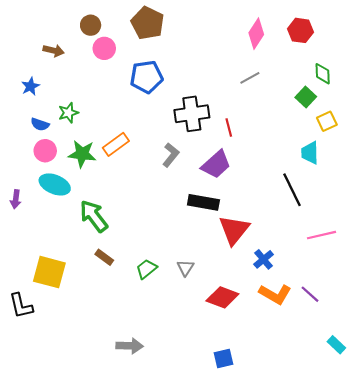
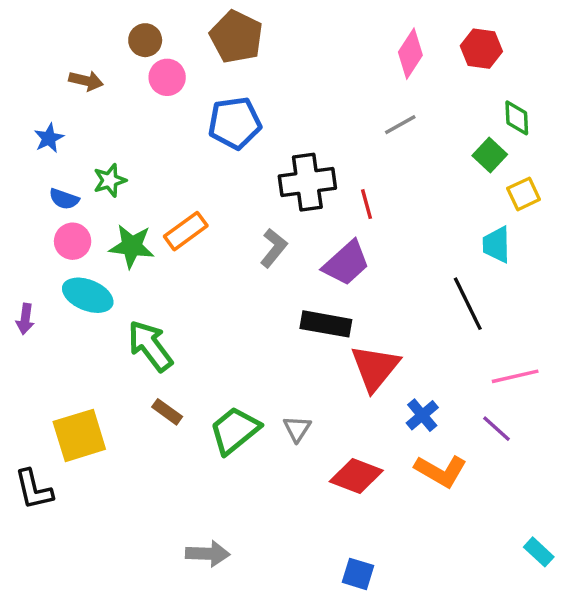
green trapezoid: (146, 269) -> (235, 430), size x1.5
yellow square: (49, 272) -> (79, 435), turned -32
purple line: (310, 294) -> (497, 429), moved
blue square: (223, 359) -> (358, 574), turned 30

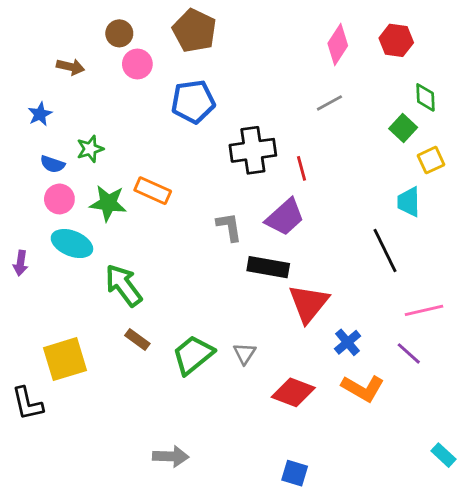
orange rectangle: (186, 231) -> (153, 191), turned 60
gray L-shape: (274, 248) -> (229, 227), moved, turned -48

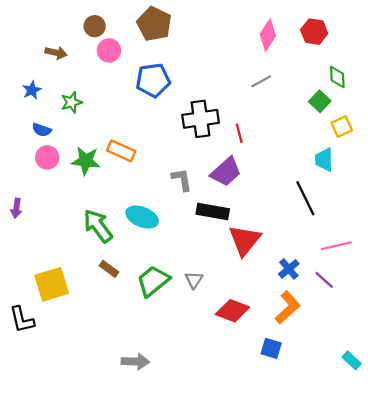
green star: (90, 149) -> (71, 102), moved
cyan ellipse: (72, 244) -> (142, 217), moved
blue cross: (348, 342) -> (289, 269), moved
orange L-shape: (363, 388) -> (288, 307), turned -72
blue square: (295, 473) -> (271, 348), moved

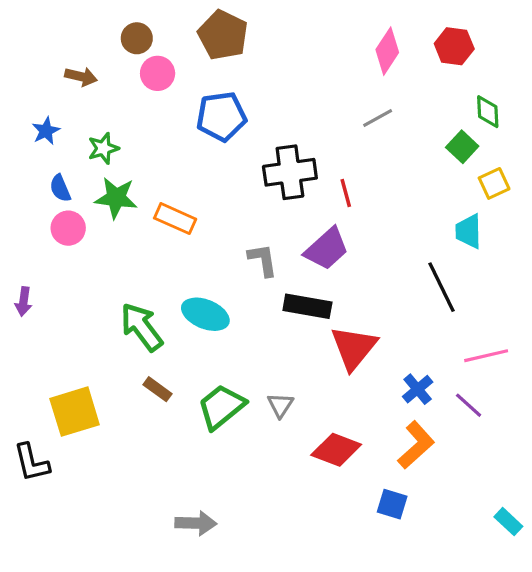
blue semicircle: (42, 130) -> (60, 188), turned 48
green star: (86, 161) -> (116, 198), moved

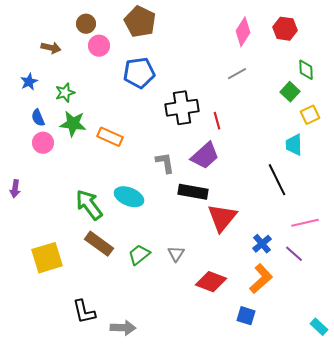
brown rectangle: (158, 389) -> (99, 244), size x1.6
green trapezoid: (221, 407) -> (139, 255), size x0.7
black L-shape: (32, 463) -> (84, 312), moved

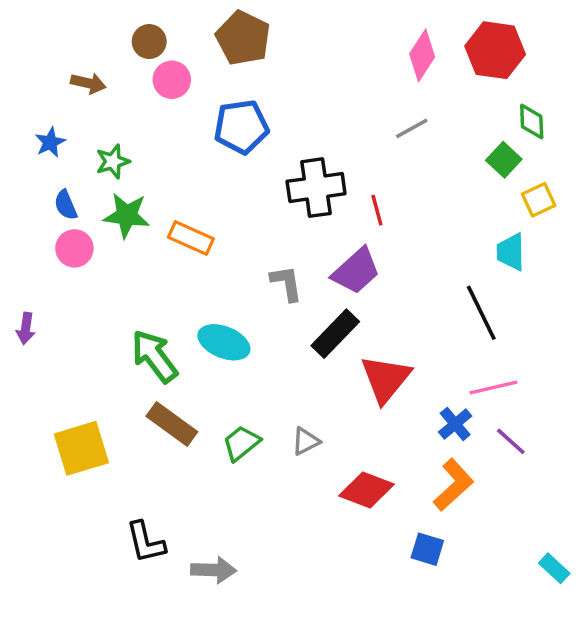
red hexagon: (285, 29) -> (495, 50), size x1.4
black rectangle: (193, 192) -> (335, 334), turned -56
pink line: (305, 223) -> (493, 387), moved
gray triangle: (176, 254) -> (306, 441), turned 30

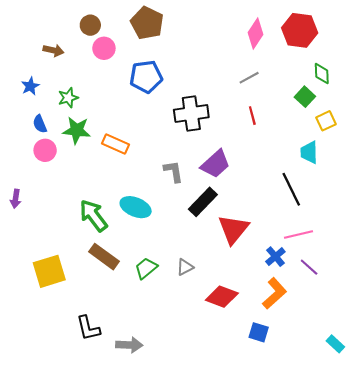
red line: (377, 210) -> (252, 116), moved

